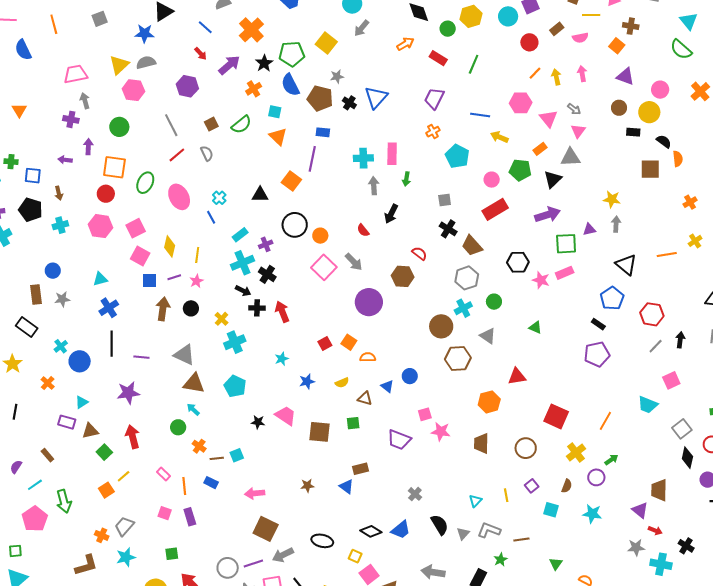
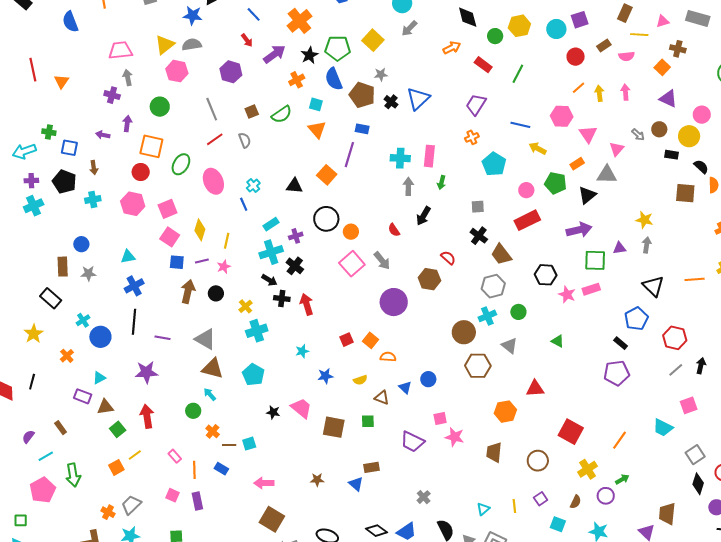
gray arrow: (574, 109) -> (638, 135), moved

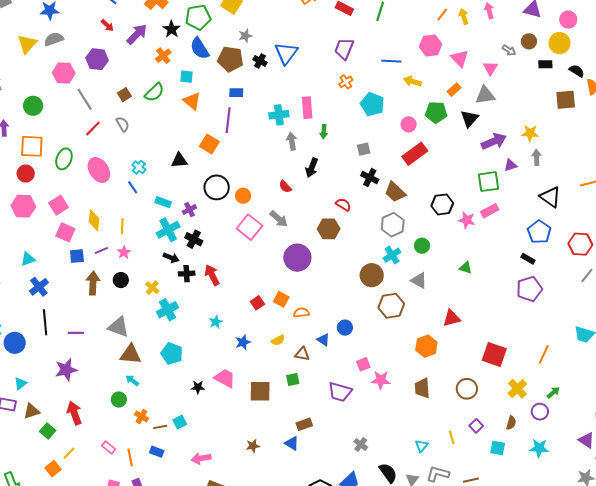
pink hexagon: (177, 71) -> (64, 73), moved
cyan rectangle: (271, 224) -> (163, 202), turned 63
purple arrow: (579, 230) -> (494, 141), moved

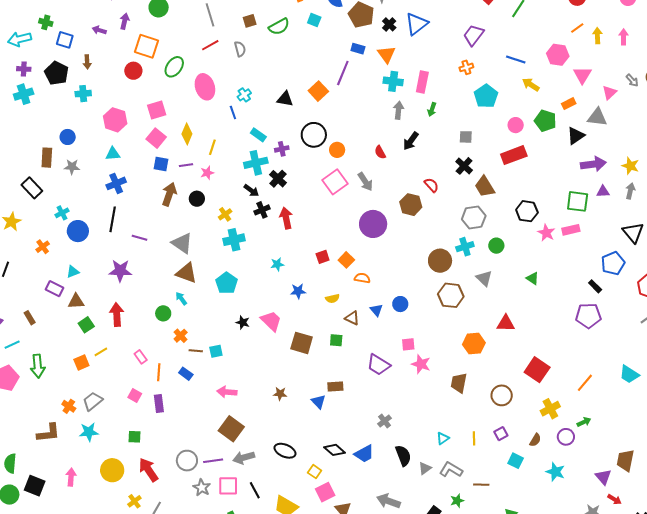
orange triangle: (192, 101) -> (386, 54), moved
pink hexagon: (23, 206) -> (115, 120), moved
black cross: (187, 274) -> (262, 210), turned -35

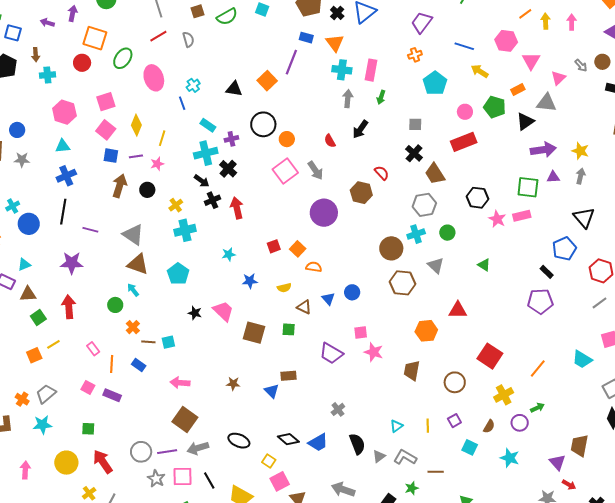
cyan cross: (83, 94) -> (47, 75), moved
purple rectangle: (159, 404) -> (112, 395), turned -60

